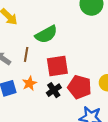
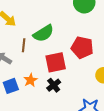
brown line: (26, 54) -> (24, 45), moved
red pentagon: (80, 87) -> (82, 47), moved

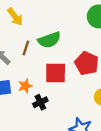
black cross: (54, 85) -> (40, 102), moved

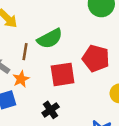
orange star: (25, 86) -> (21, 79), moved

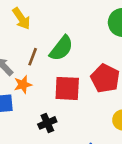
green semicircle: (50, 39) -> (61, 48), turned -35

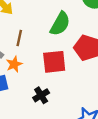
green semicircle: (61, 48) -> (60, 24), moved

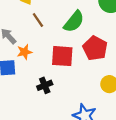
brown line: (19, 38) -> (38, 20), moved, turned -56

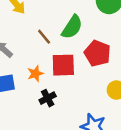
brown line: (38, 20) -> (44, 37), moved
orange star: (24, 52) -> (35, 74), moved

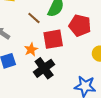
black cross: (48, 98) -> (44, 68), size x1.5

